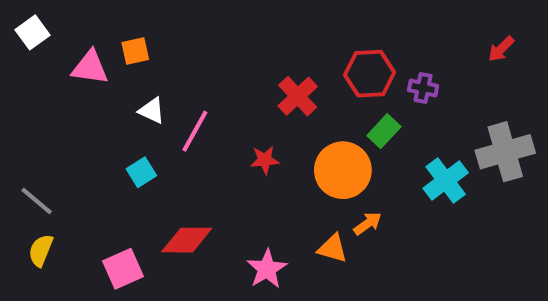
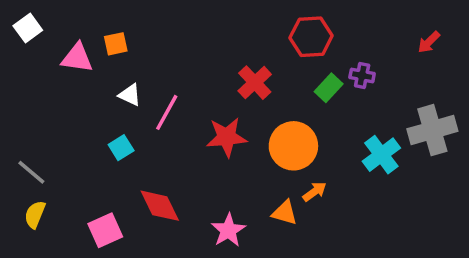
red hexagon: (370, 74) -> (311, 37), moved
green rectangle: (384, 131) -> (329, 88), moved
red star: (265, 160) -> (227, 137), size x1.6
red diamond: (187, 240) -> (160, 206), turned 63

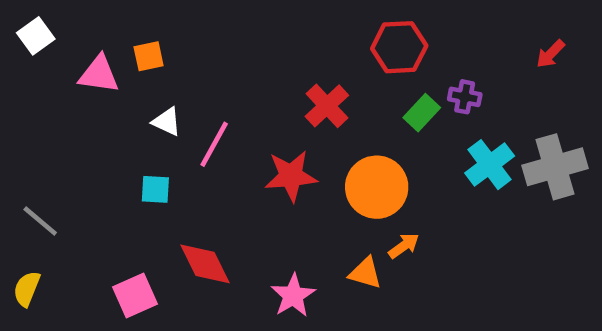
cyan square: (121, 148) -> (155, 189), turned 35
cyan cross: (381, 155) -> (490, 165), moved
yellow semicircle: (35, 214) -> (27, 289), moved

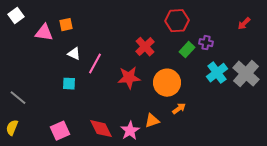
gray cross: (555, 167) -> (246, 74), turned -32
red diamond: (205, 264) -> (101, 129), moved
orange triangle: (365, 273) -> (152, 121), moved, turned -35

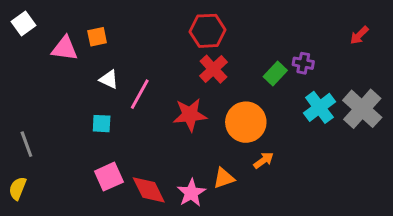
red hexagon: (177, 21) -> (208, 31), moved
gray line: (18, 98) -> (26, 144), turned 30
pink square: (60, 131) -> (109, 177), moved

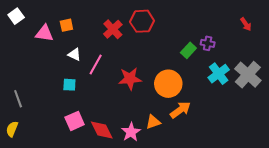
red arrow: (359, 35) -> (246, 24), turned -80
red cross: (213, 69) -> (113, 29), moved
orange arrow: (264, 160) -> (180, 110), size x1.5

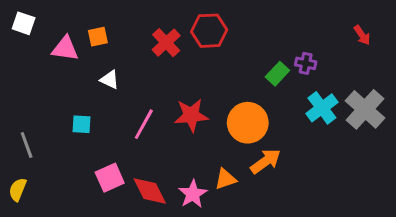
white square: (16, 16) -> (24, 23), turned -35
pink line: (96, 65) -> (144, 124), moved
cyan square: (69, 85) -> (81, 124), moved

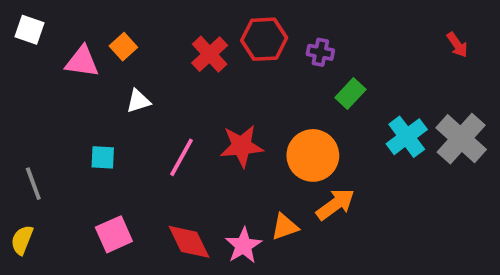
orange square: (98, 37) -> (123, 47), turned -30
purple cross: (306, 63) -> (320, 52), moved
white triangle: (110, 80) -> (138, 101), turned -42
pink square: (110, 178) -> (114, 234), moved

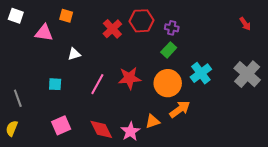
orange square: (123, 47) -> (66, 16), moved, turned -32
green rectangle: (350, 94) -> (169, 50), moved
cyan cross: (407, 137) -> (201, 73), moved

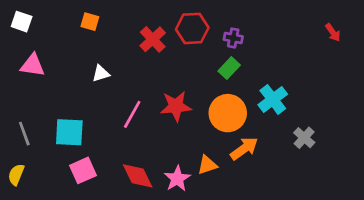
pink triangle: (44, 33) -> (32, 65), moved
gray cross: (247, 74) -> (304, 138), moved, size x0.6
cyan square: (55, 84) -> (69, 132), moved, size x1.6

